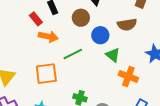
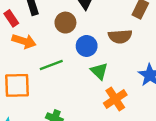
orange cross: (128, 77) -> (115, 99), turned 30

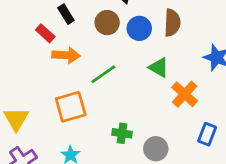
brown semicircle: (120, 36) -> (172, 23), turned -70
blue circle: (87, 46) -> (139, 28), moved

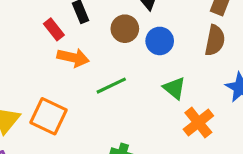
brown semicircle: (172, 23) -> (215, 40), moved
orange square: (71, 107) -> (49, 116), moved, turned 32

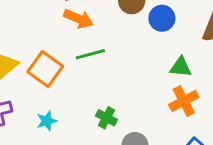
green line: (111, 86) -> (90, 54), moved
green triangle: (174, 88) -> (181, 67), moved, turned -45

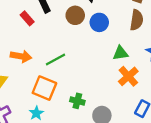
orange arrow: (78, 19) -> (21, 56), moved
orange square: (45, 69) -> (44, 88), moved

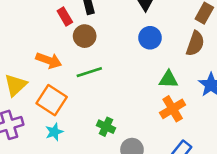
brown circle: (75, 15) -> (85, 36), moved
orange square: (44, 88) -> (52, 100), moved

